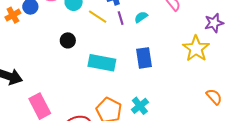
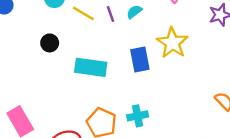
yellow star: (196, 49) -> (172, 43), moved
cyan cross: (140, 106) -> (138, 116), turned 30

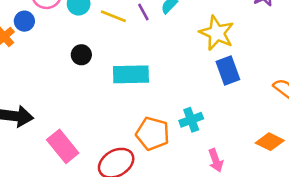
blue rectangle: (140, 60) -> (228, 70), moved

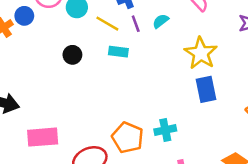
cyan rectangle: (131, 74) -> (118, 52), moved, size x0.6
pink rectangle: (63, 146) -> (43, 137), turned -64

